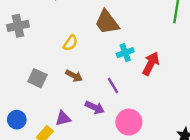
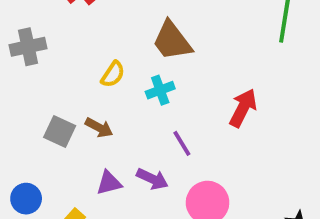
cyan cross: (125, 53) -> (160, 90), moved
brown arrow: (74, 76) -> (99, 128), moved
purple triangle: (63, 118) -> (109, 183), moved

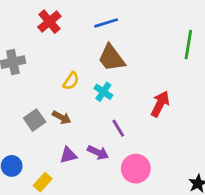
cyan cross: (160, 90) -> (103, 92), turned -36
gray square: (60, 132) -> (35, 120), turned 30

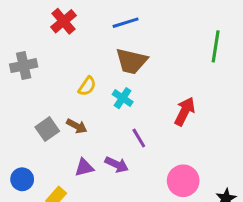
brown trapezoid: (111, 58) -> (131, 61), turned -40
pink circle: (136, 169) -> (183, 181), moved

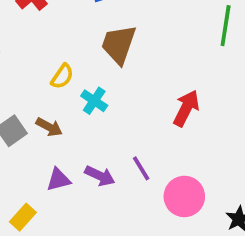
brown trapezoid: (131, 61) -> (119, 44), turned 96
cyan cross: (123, 98) -> (94, 101), moved
purple line: (139, 138) -> (141, 168), moved

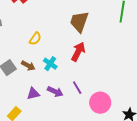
brown trapezoid: (119, 44) -> (79, 22), moved
cyan cross: (94, 101) -> (50, 64), moved
red arrow: (186, 108) -> (78, 52), moved

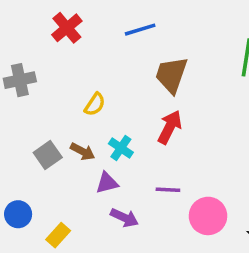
purple line: (77, 88) -> (168, 190), turned -56
purple arrow: (55, 92) -> (124, 218), moved
purple triangle: (33, 94) -> (107, 183), moved

